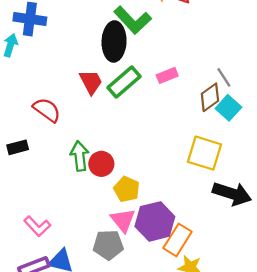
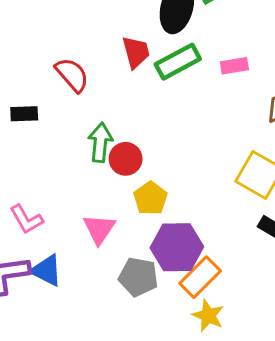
pink triangle: (123, 220) -> (99, 229), moved
gray pentagon: (108, 245) -> (138, 277), moved

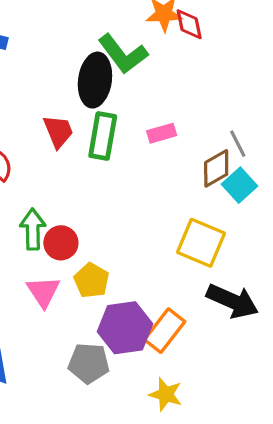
green rectangle: (178, 62) -> (103, 136), turned -45
pink triangle: (99, 229) -> (43, 292), moved
orange rectangle: (200, 277) -> (165, 331), moved

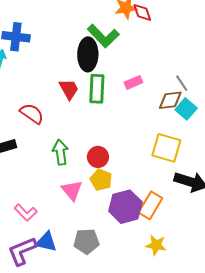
brown diamond: (216, 168) -> (170, 100), turned 30
red circle: (61, 243) -> (98, 157), moved
gray pentagon: (89, 363) -> (86, 241), moved

